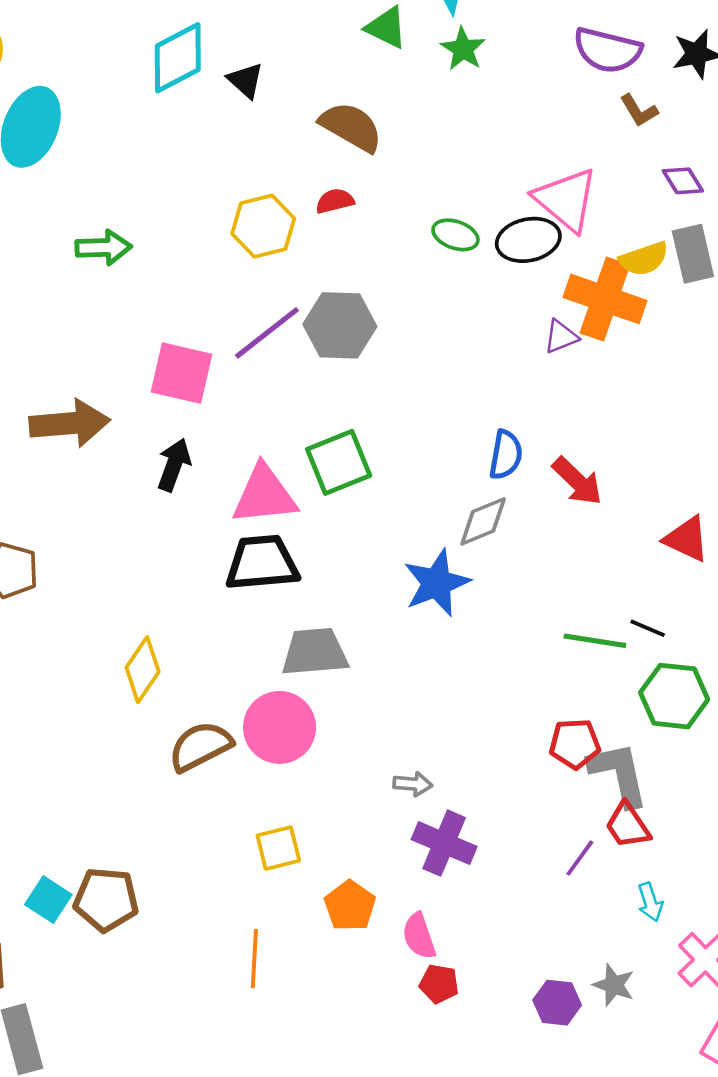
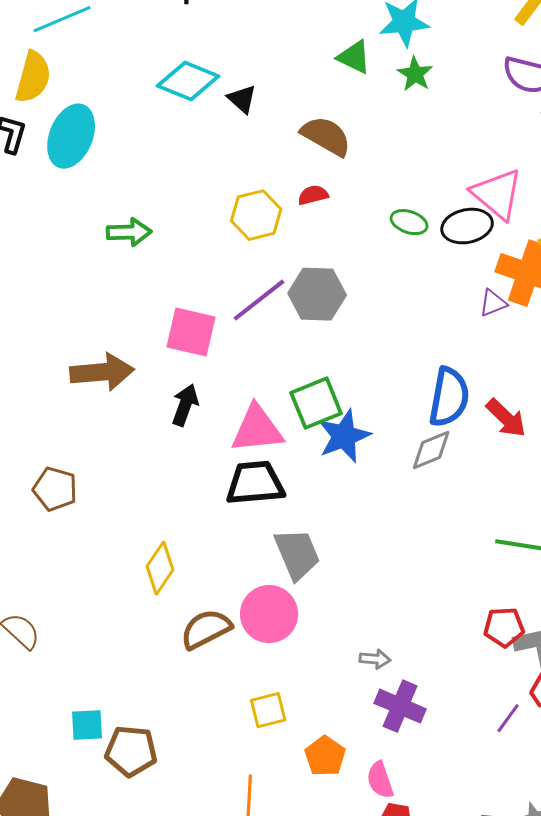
cyan diamond: (178, 58) -> (188, 81), turned 50
blue semicircle: (506, 455) -> (449, 397), size x1.5
blue star: (437, 583) -> (344, 436), moved
gray trapezoid: (315, 652) -> (297, 554), turned 72
cyan square: (48, 900) -> (87, 725), moved, turned -36

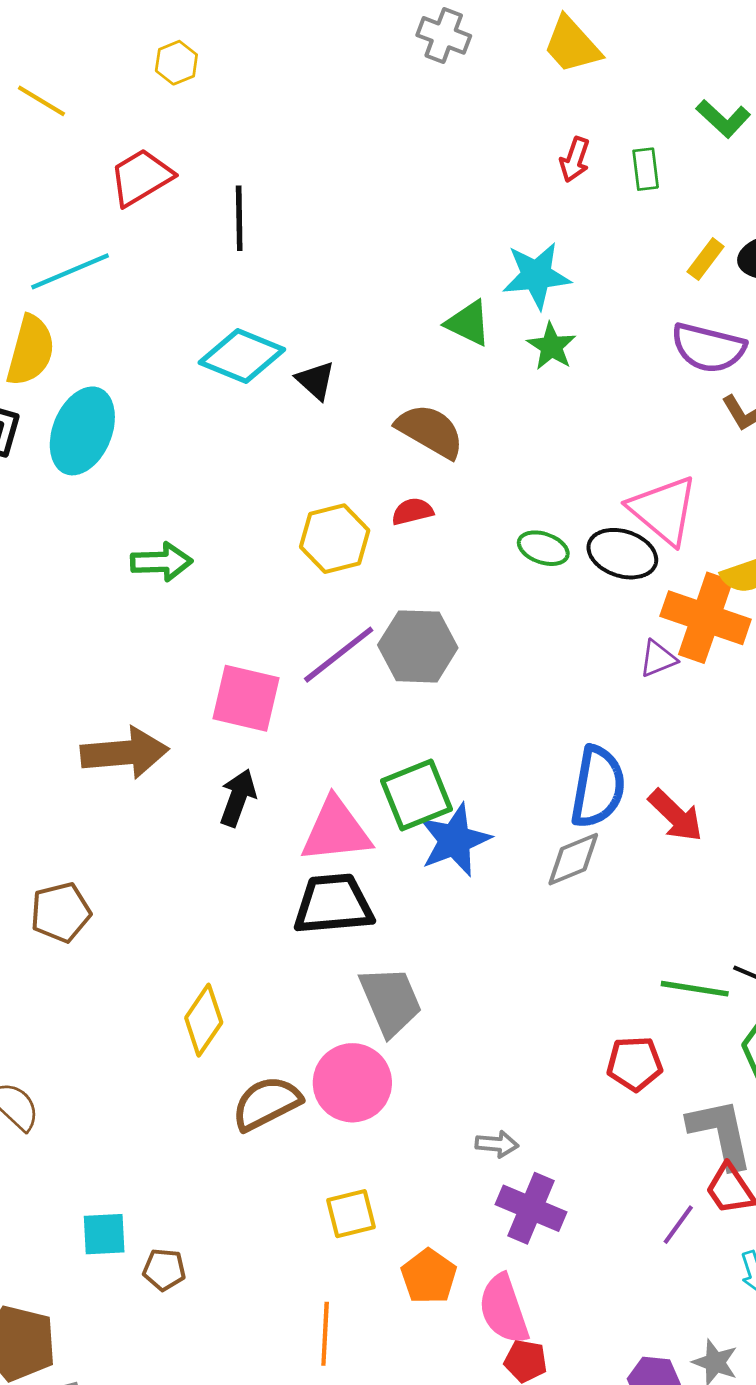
black ellipse: (467, 226) -> (622, 554), turned 30
brown pentagon: (55, 489) -> (61, 912), turned -30
red pentagon: (504, 627) -> (635, 1064), moved
brown pentagon: (131, 751) -> (164, 1270), size x0.6
pink semicircle: (380, 780) -> (504, 1309), size x1.4

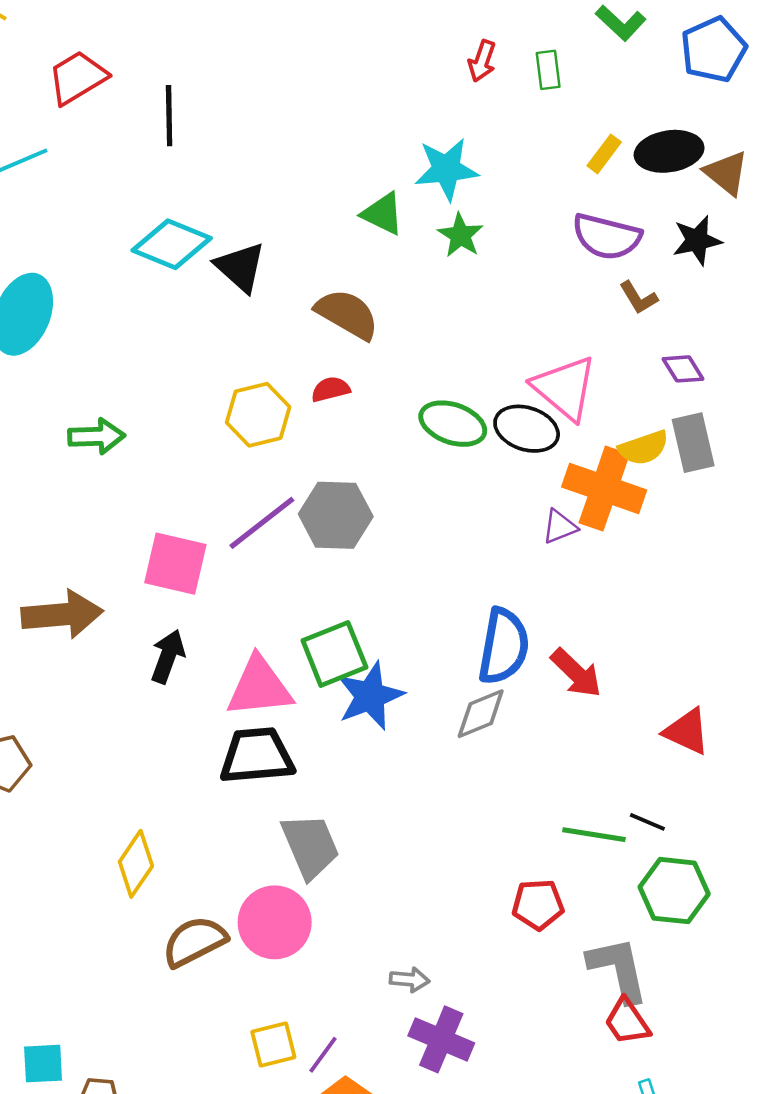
black triangle: (316, 380) -> (240, 267), size x1.4
green ellipse: (543, 548) -> (453, 424), size x1.4
purple line: (678, 1225) -> (323, 1055), moved

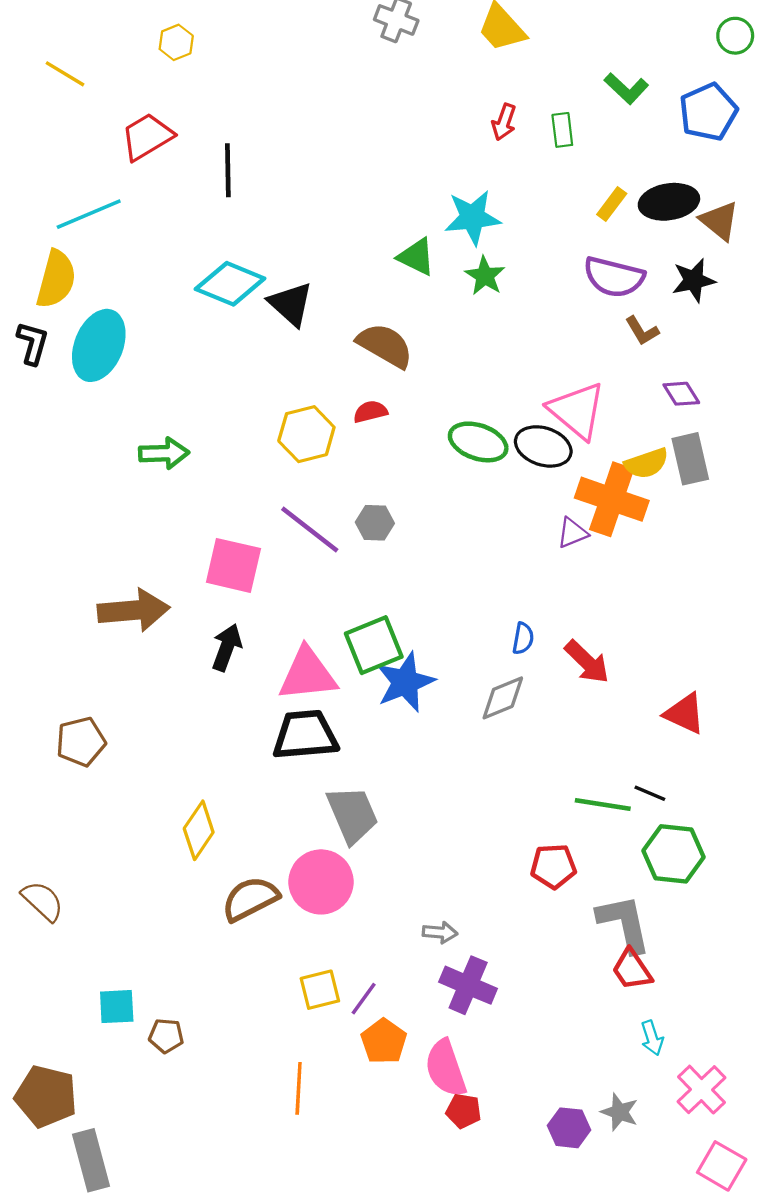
gray hexagon: (336, 515) -> (375, 523), size x0.6
purple line: (262, 523) -> (310, 530), turned 76
blue semicircle: (504, 646) -> (523, 638), size x0.5

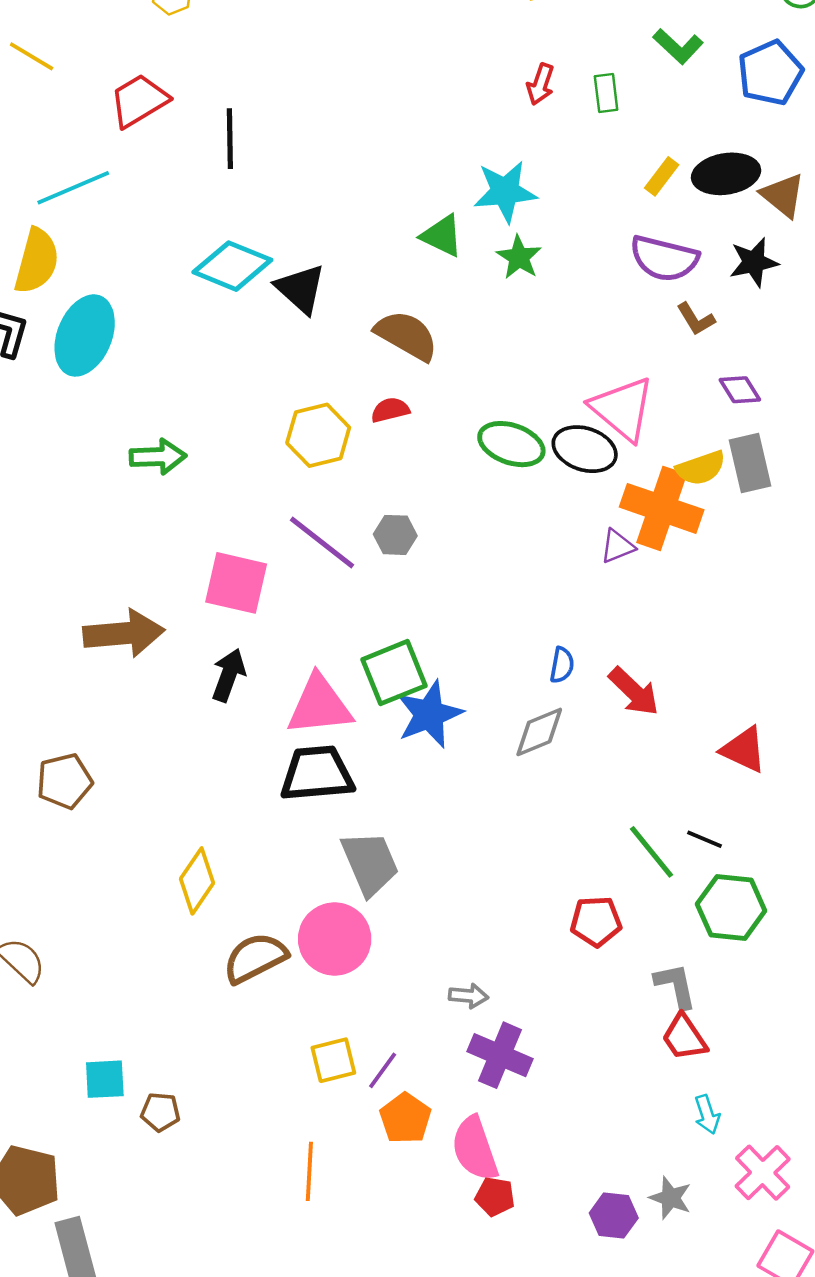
yellow line: (65, 74) -> (32, 56), moved
green line: (603, 805) -> (652, 852), turned 42
gray L-shape: (624, 923) -> (676, 986), size x0.7

